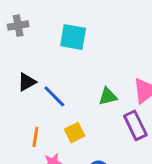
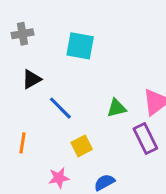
black triangle: (27, 82) -> (32, 79), moved
orange line: (35, 137) -> (22, 143), moved

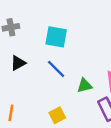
blue line: (60, 108) -> (56, 69), moved

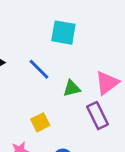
cyan square: (56, 37) -> (63, 33), moved

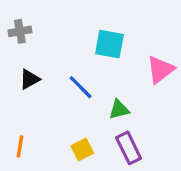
pink triangle: (107, 83) -> (161, 70), moved
purple rectangle: (97, 116) -> (129, 148), moved

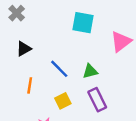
gray cross: (20, 31) -> (17, 13), turned -35
blue line: (81, 87) -> (59, 69), moved
orange line: (20, 146) -> (30, 85), moved

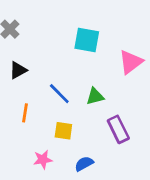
purple rectangle: (97, 100) -> (118, 129), moved
yellow square: (63, 101) -> (63, 131), turned 35

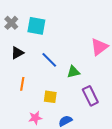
cyan square: (87, 40) -> (36, 26), moved
blue line: (59, 94) -> (49, 60), moved

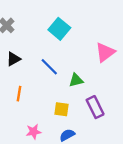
cyan square: (36, 26) -> (59, 29), moved, turned 30
yellow square: (50, 97) -> (62, 109), moved

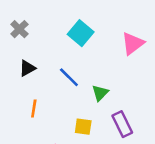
pink triangle: (105, 52) -> (133, 43), moved
green triangle: (76, 80) -> (100, 93), turned -32

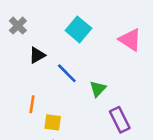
pink triangle: (133, 43) -> (130, 40), turned -50
black triangle: (27, 68) -> (37, 55), moved
yellow square: (83, 127) -> (53, 122), moved

